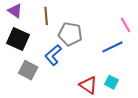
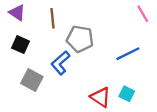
pink line: (125, 25) -> (143, 14), moved
black square: (18, 39) -> (20, 45), size x0.7

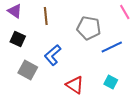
gray pentagon: (80, 39) -> (89, 28), moved
red triangle: (101, 97) -> (75, 85), moved

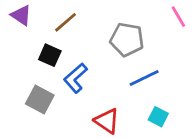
brown line: (46, 16) -> (65, 22), turned 54
black square: (18, 39) -> (50, 55), moved
blue line: (112, 47) -> (144, 78), moved

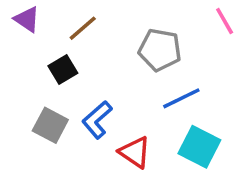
black square: (50, 55) -> (63, 70), turned 35
blue L-shape: (75, 78) -> (97, 120), moved
cyan square: (158, 117) -> (199, 147), size x1.6

